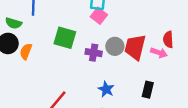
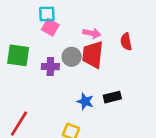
pink arrow: (159, 53) -> (92, 33), moved
blue star: (106, 89) -> (85, 101), moved
black rectangle: (148, 90) -> (112, 97), turned 70

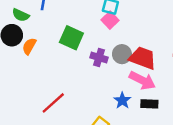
pink arrow: (92, 33) -> (142, 80), moved, size x1.5
red trapezoid: (93, 55) -> (143, 58), turned 88

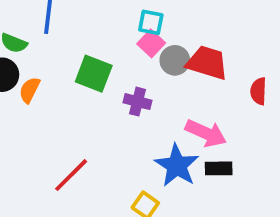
gray circle: (122, 54) -> (175, 60), moved
red trapezoid: (143, 58) -> (207, 63), moved
blue star: (122, 100) -> (177, 165), size x1.6

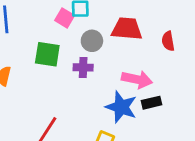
pink square: (151, 43) -> (65, 18), moved
gray circle: (175, 60) -> (92, 41), moved

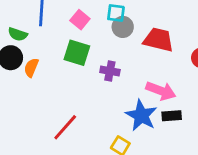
pink square: (65, 18) -> (80, 20), moved
gray circle: (92, 41) -> (123, 27), moved

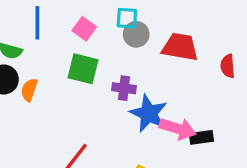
pink arrow: (161, 91) -> (178, 129), moved
blue star: (141, 115) -> (149, 114), moved

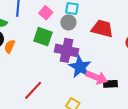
gray circle: (136, 34) -> (68, 22), moved
purple cross: (124, 88) -> (67, 50), size x1.6

